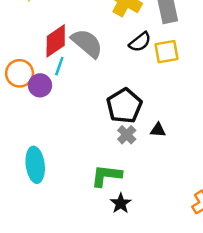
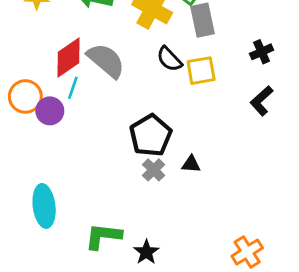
black semicircle: (140, 42) -> (169, 59), turned 85
green L-shape: (106, 176) -> (103, 236), moved

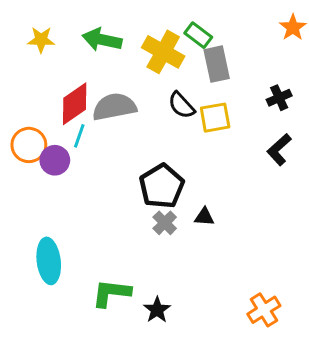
gray semicircle: (106, 60) -> (114, 107), turned -51

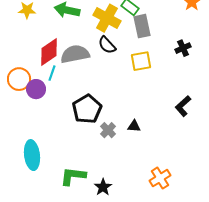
black semicircle: (181, 105) -> (107, 45), moved
black L-shape: (279, 150) -> (183, 106), moved
black pentagon: (162, 186) -> (87, 109), moved
orange cross: (264, 310) -> (160, 178), moved

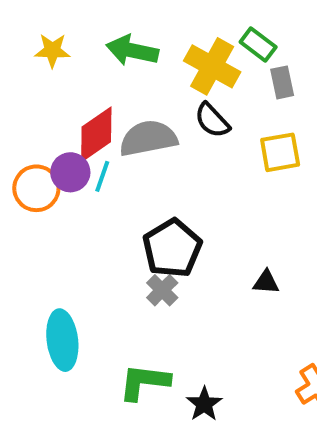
gray rectangle: (142, 26) -> (282, 82), size x0.7
purple circle: (36, 89) -> (70, 172), moved
gray cross: (108, 130) -> (162, 290), moved

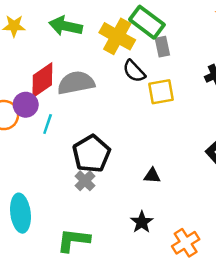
green rectangle: (258, 44) -> (147, 22), size x1.5
black semicircle: (212, 120) -> (134, 71), moved
cyan line: (102, 176) -> (48, 124), moved
black star: (204, 404) -> (142, 222), moved

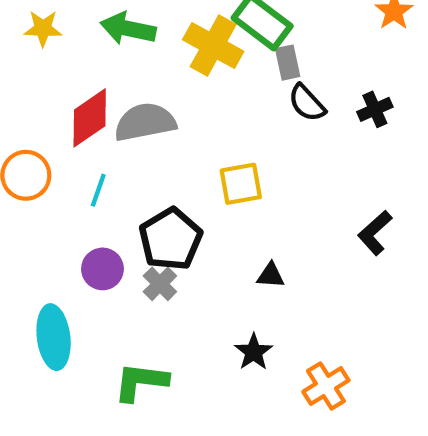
black semicircle: (134, 71) -> (307, 103), moved
yellow square: (161, 92) -> (241, 184), moved
purple circle: (26, 105) -> (102, 269), moved

